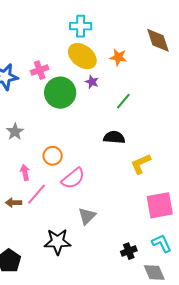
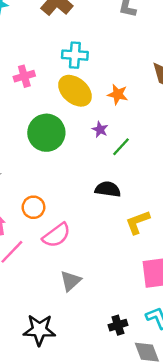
pink cross: (40, 70) -> (24, 76), moved
purple star: (92, 82) -> (100, 130), moved
black star: (58, 242) -> (39, 330), moved

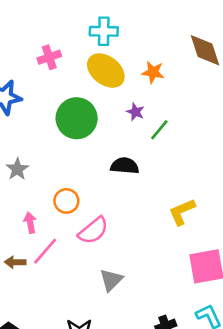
black semicircle: (108, 189) -> (125, 166), moved

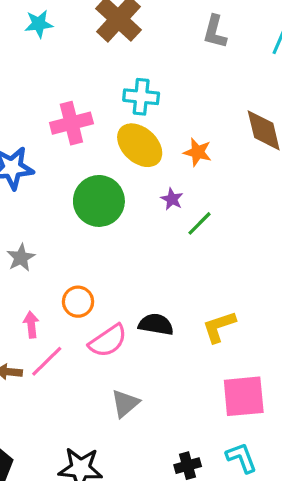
pink cross: (49, 57) -> (71, 123), size x1.4
black semicircle: (125, 166) -> (156, 324), moved

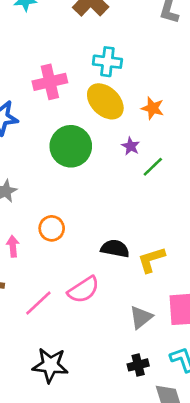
yellow L-shape: (219, 327) -> (151, 260), moved
pink semicircle: (108, 341) -> (84, 290), moved
pink line: (47, 361) -> (38, 303), moved
gray triangle: (125, 403) -> (141, 317), moved

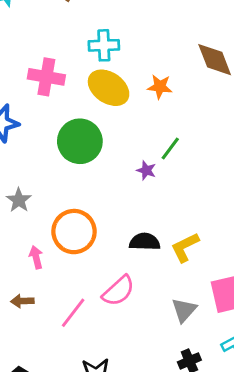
pink cross: (50, 82) -> (46, 77), turned 32
purple star: (131, 146) -> (146, 170), moved
orange circle: (52, 228) -> (74, 232), size x1.6

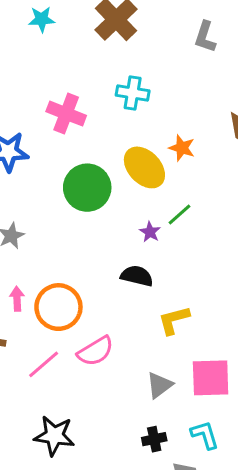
yellow ellipse: (109, 88) -> (144, 167), moved
orange circle: (74, 232) -> (58, 307), moved
black semicircle: (145, 242) -> (137, 276), moved

